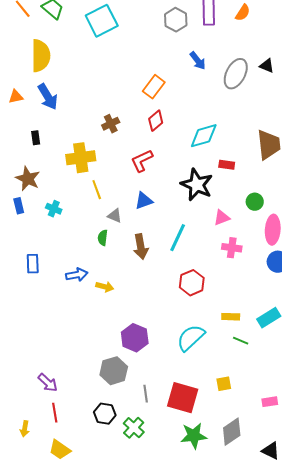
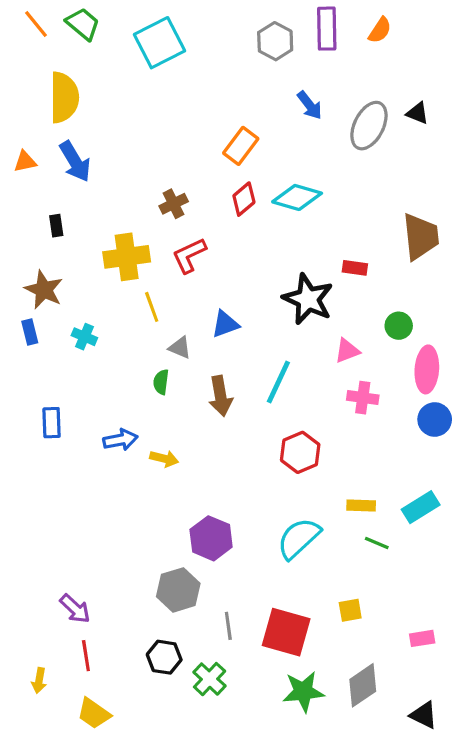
cyan diamond: (204, 136) -> (297, 197), moved, turned 32
red L-shape: (142, 161) -> (189, 255), moved

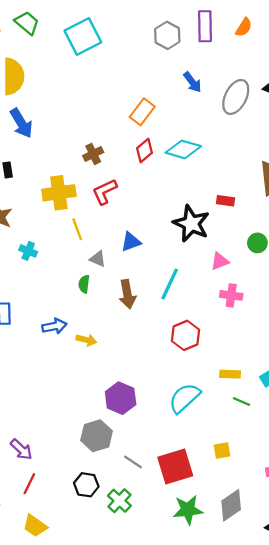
gray line: (228, 626) -> (133, 462), turned -48
red square: (286, 632) -> (175, 467), turned -33
red line: (86, 656) -> (29, 484), turned 35

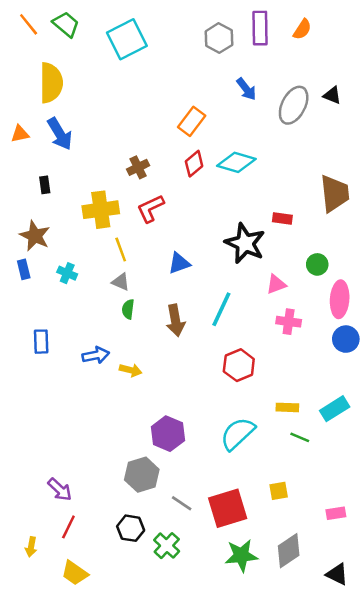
gray triangle: (98, 259) -> (121, 282), moved

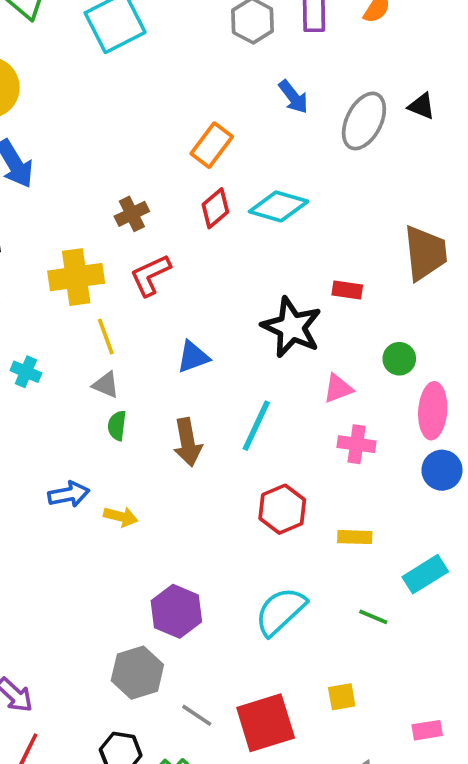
yellow rectangle: (287, 407) -> (355, 537), moved

